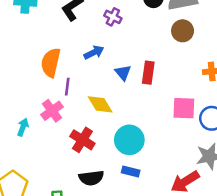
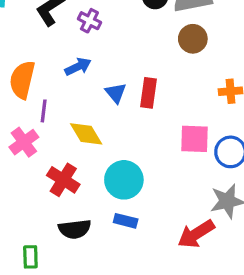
purple cross: (113, 17) -> (89, 21), moved

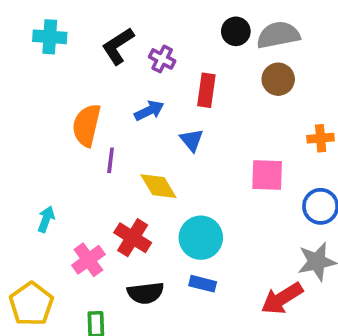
red rectangle: (149, 93) -> (206, 90), moved
pink square: (194, 139) -> (267, 175), moved
pink cross: (24, 142) -> (88, 260), moved

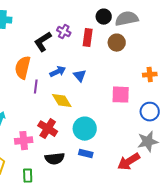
black L-shape: (118, 46) -> (43, 42), moved
brown circle: (278, 79) -> (117, 43), moved
red rectangle: (206, 90) -> (88, 38), moved
blue arrow: (149, 111) -> (58, 72), moved
pink cross: (88, 260) -> (24, 141), turned 30

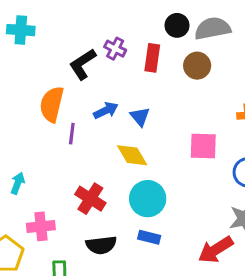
yellow diamond: (62, 101) -> (132, 155), moved
pink cross: (24, 141) -> (41, 226), moved

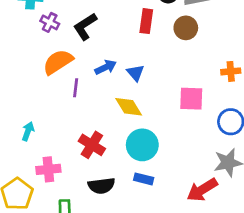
purple cross: (115, 49) -> (50, 22), moved
orange semicircle: (52, 104) -> (58, 62), turned 44

